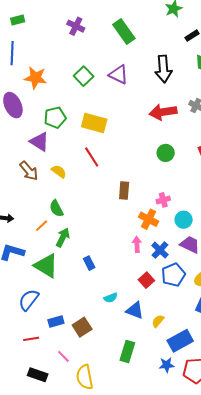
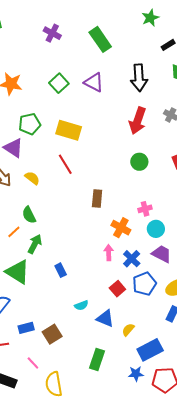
red arrow: (163, 112) -> (138, 121), turned -64
pink cross: (163, 200) -> (145, 209), moved

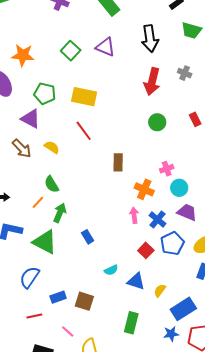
green pentagon: (30, 124) -> (45, 94), turned 30
brown square: (52, 334) -> (84, 301), turned -36

